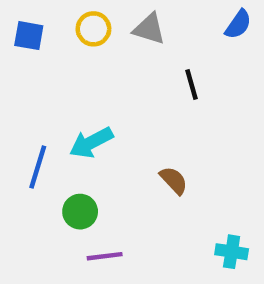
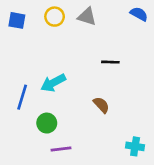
blue semicircle: (238, 24) -> (139, 14), turned -96
black line: (191, 85) -> (110, 62), moved, turned -72

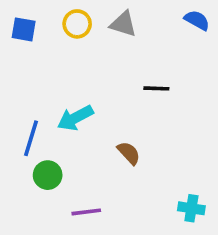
brown semicircle: (101, 105) -> (129, 153), moved
green circle: (47, 123) -> (48, 175), moved

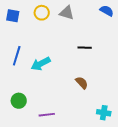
blue line: (31, 138) -> (17, 56), moved
brown semicircle: (129, 153) -> (82, 83), moved
green circle: (48, 175) -> (19, 101), moved

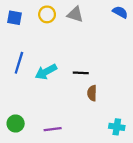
black line: (85, 48) -> (81, 73), moved
brown semicircle: (82, 83) -> (92, 93), turned -136
green circle: (19, 101) -> (16, 123), moved

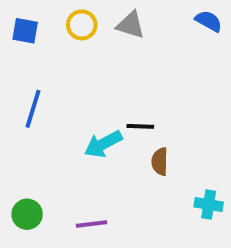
cyan arrow: (46, 72) -> (103, 144), moved
cyan cross: (117, 127) -> (209, 204), moved

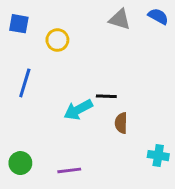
yellow circle: (82, 25) -> (57, 40), moved
gray triangle: (131, 25) -> (120, 19), moved

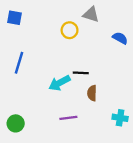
blue semicircle: (158, 16) -> (120, 38), moved
yellow circle: (57, 40) -> (70, 30), moved
purple line: (69, 170) -> (68, 118), moved

